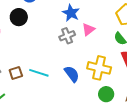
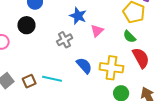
gray cross: (67, 36) -> (65, 40), moved
blue semicircle: (72, 74) -> (84, 66), moved

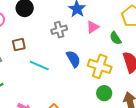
green semicircle: (129, 37) -> (115, 38), moved
brown square: (29, 81) -> (19, 45), moved

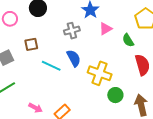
blue semicircle: (73, 59) -> (74, 58), moved
yellow cross: (100, 66) -> (100, 73), moved

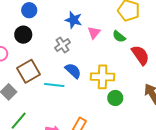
brown square: (31, 44) -> (29, 71), size x1.6
green circle: (115, 95) -> (115, 98), moved

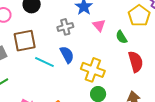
pink triangle: (94, 33) -> (99, 25), turned -40

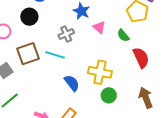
blue semicircle: (67, 55) -> (72, 83), moved
cyan line: (44, 62) -> (55, 55), moved

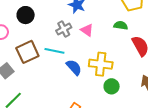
pink triangle: (99, 27) -> (87, 30), moved
green semicircle: (123, 35) -> (121, 25), turned 144
blue semicircle: (72, 83) -> (74, 67), moved

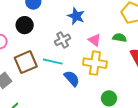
pink triangle: (87, 30) -> (95, 40), moved
yellow cross: (101, 64) -> (95, 63), moved

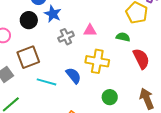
blue star: (76, 16) -> (53, 14), moved
pink triangle: (95, 40) -> (90, 30), moved, turned -40
cyan line: (53, 62) -> (47, 82), moved

